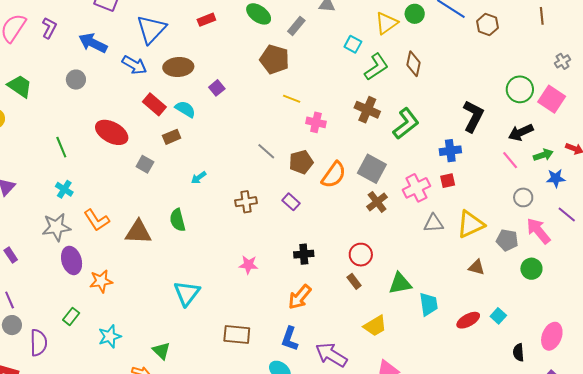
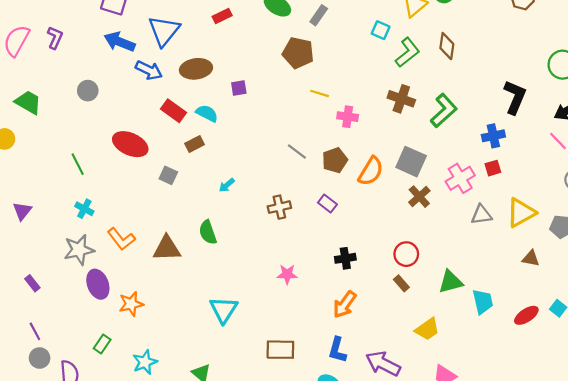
blue arrow: (93, 43) -> (119, 42), moved
purple square: (217, 88) -> (239, 88), turned 35

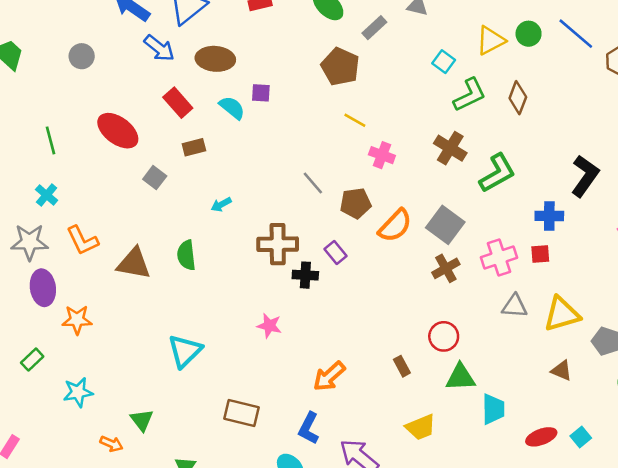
cyan semicircle: (207, 113) -> (232, 108), moved
brown cross: (279, 207) -> (278, 244), size x1.4
red circle: (406, 254) -> (444, 336), moved
black cross: (345, 258) -> (305, 275), moved

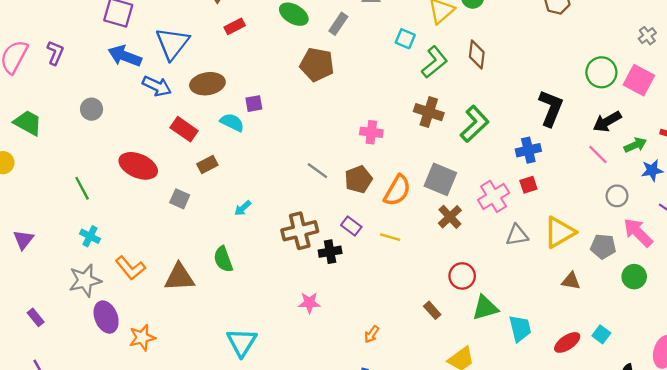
yellow line: (355, 120) -> (390, 237), moved
orange arrow: (329, 376) -> (372, 334), size x0.6

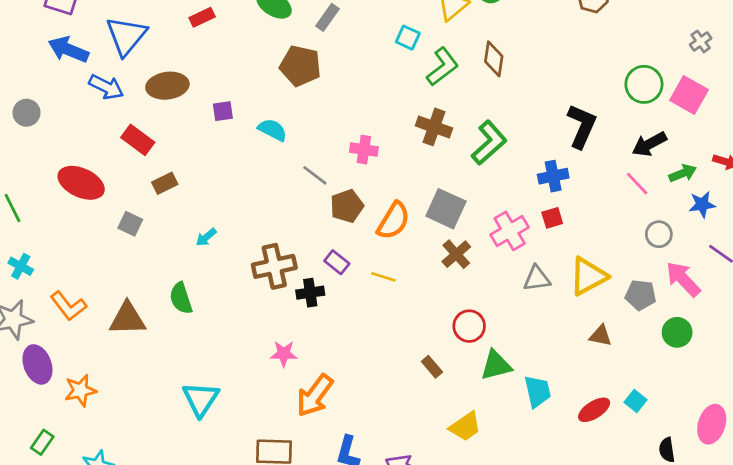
cyan semicircle: (232, 122) -> (272, 130), moved
gray line: (317, 171) -> (315, 175), moved
orange arrow: (372, 334) -> (315, 396), moved, size x2.0

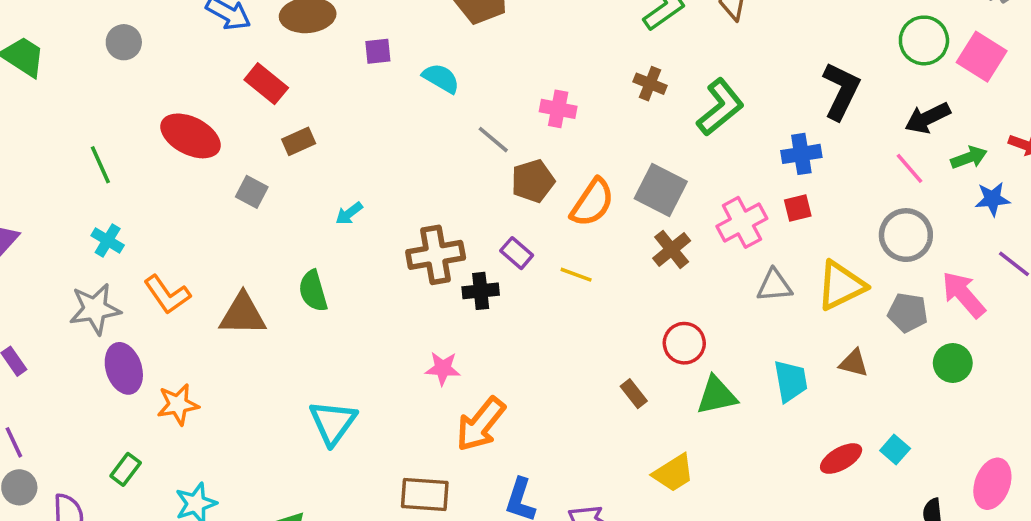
brown cross: (434, 127) -> (650, 84), size x0.7
gray circle: (659, 234) -> (906, 235), moved, size x1.5
cyan trapezoid: (538, 391) -> (791, 381), moved

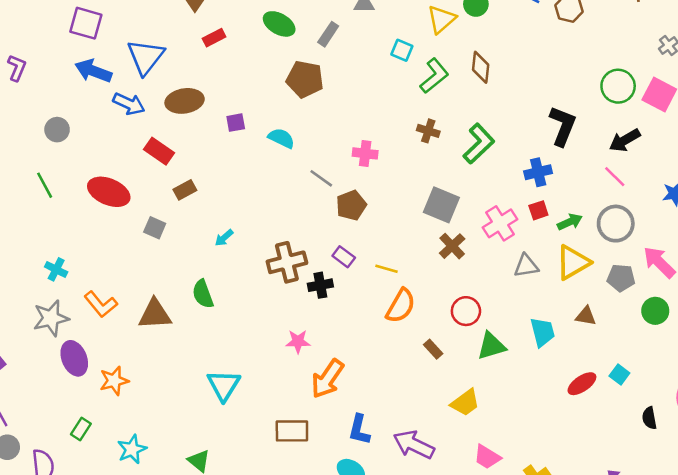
green arrow: (969, 158) -> (570, 222), moved
green line: (100, 165) -> (45, 185), moved
orange semicircle: (592, 203) -> (401, 306), moved

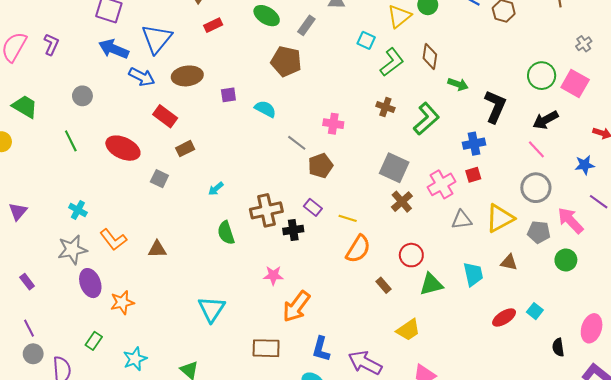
green arrow: (570, 222) -> (458, 84), moved, turned 42
green semicircle: (203, 294) -> (226, 233), moved
brown triangle: (155, 314) -> (157, 249), size x0.7

